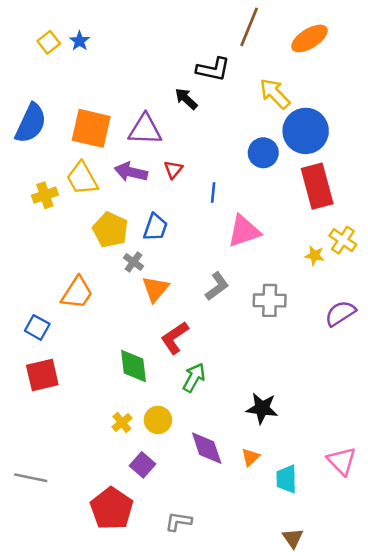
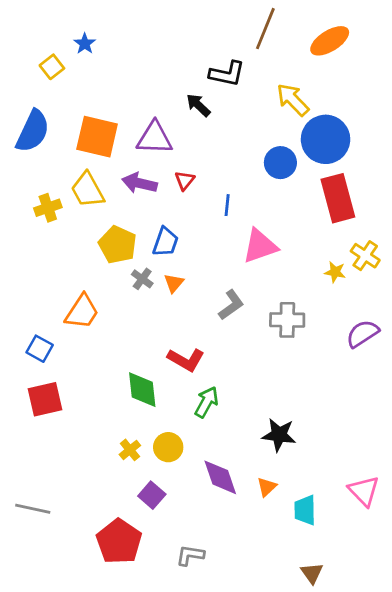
yellow square: (49, 42) -> (52, 67), moved
orange triangle: (155, 289) -> (174, 283), moved, size x0.7
red L-shape: (175, 338) -> (186, 360), turned -116

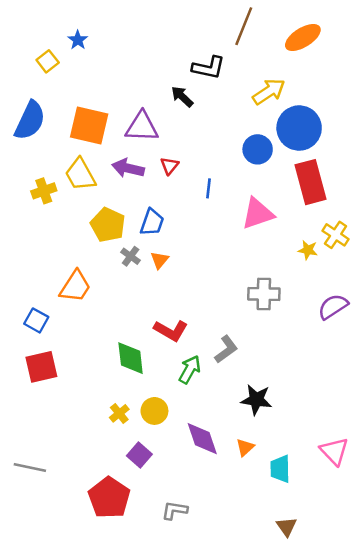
yellow arrow: (293, 100) -> (269, 92), turned 100
pink triangle: (260, 246) -> (258, 214), moved
gray L-shape: (231, 305) -> (226, 349), moved

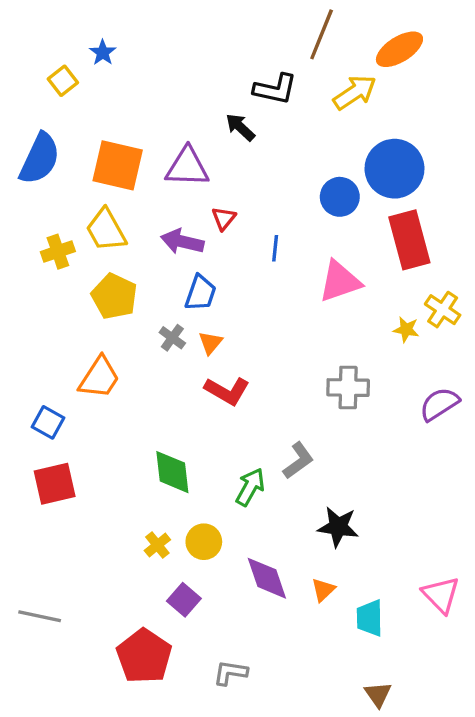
yellow arrow: (269, 92) -> (355, 92), moved
purple arrow: (128, 168) -> (182, 242), moved
yellow pentagon: (108, 225) -> (114, 296), moved
red L-shape: (171, 330) -> (227, 391), moved

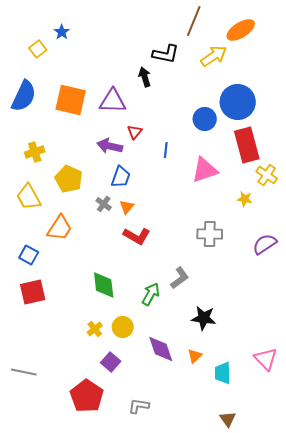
black arrow: (240, 127) -> (145, 77), turned 30
yellow trapezoid: (106, 230) -> (29, 197), moved
yellow cross: (443, 310) -> (267, 175), moved

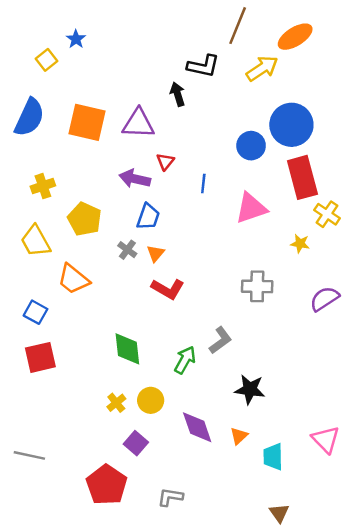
orange trapezoid: (60, 228) -> (73, 279), turned 96

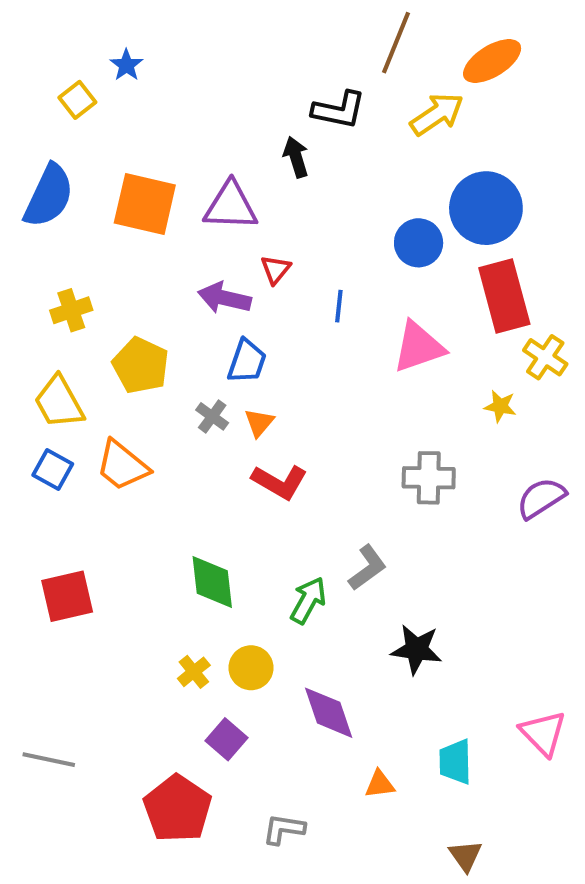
blue square: (36, 312) -> (53, 470), moved
orange triangle: (239, 436) -> (380, 784), moved, turned 36

